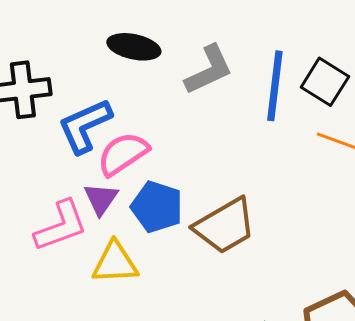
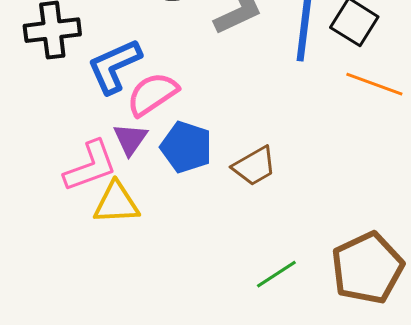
brown trapezoid: (225, 226) -> (254, 166), size x0.7
yellow triangle: (115, 263) -> (116, 203), moved

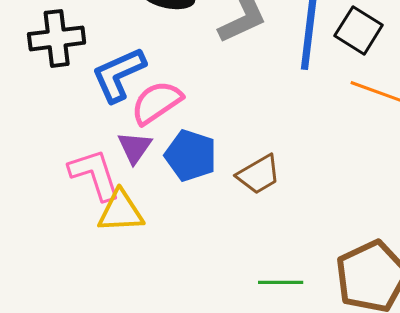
pink L-shape: (90, 166) -> (95, 174), turned -88
green line: (276, 274) -> (281, 282), turned 33

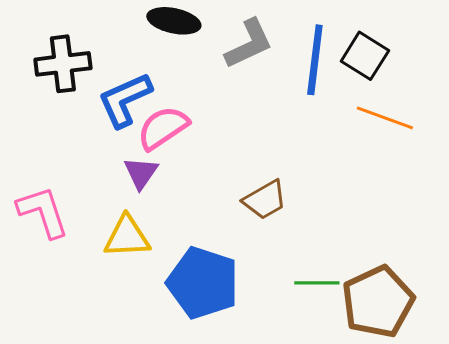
blue pentagon: (191, 155) -> (203, 283), moved, size x1.4
pink L-shape: (95, 174) -> (43, 212), moved
green line: (281, 282) -> (317, 283), moved

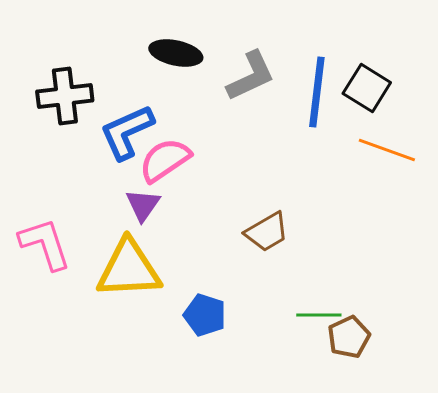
yellow triangle: (127, 237) -> (129, 269), size x1.4
blue pentagon: (203, 283) -> (205, 315), size x0.6
brown pentagon: (378, 302) -> (349, 337), moved, size x0.6

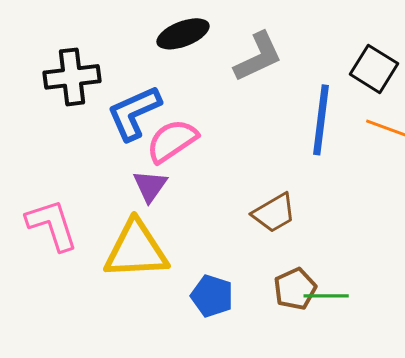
black ellipse: (176, 53) -> (183, 34), turned -33
blue line: (317, 92) -> (321, 120), moved
brown pentagon: (349, 337) -> (295, 289), moved

